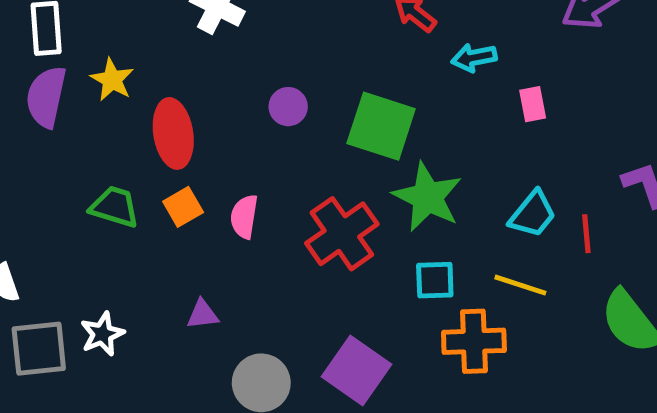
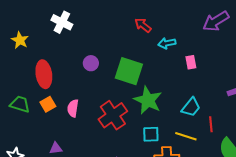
yellow star: (112, 80) -> (20, 40), moved
red line: (586, 234) -> (211, 124), moved

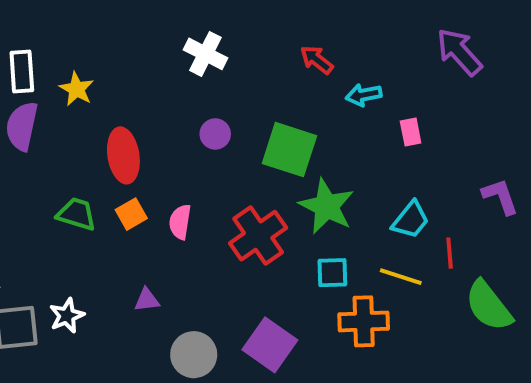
purple arrow: (216, 21) -> (459, 52), turned 80
white cross: (62, 22) -> (205, 54), moved

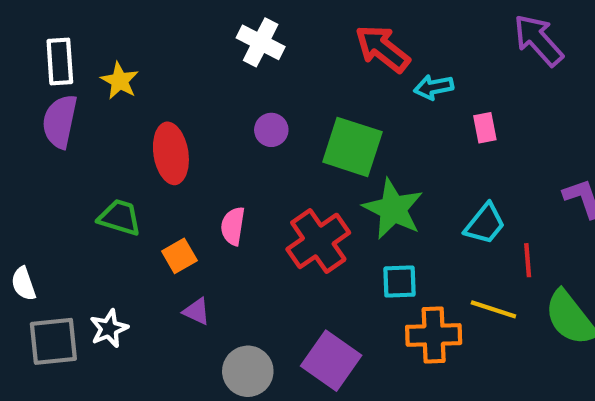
red arrow: (317, 60) -> (382, 49), size x1.5
orange square: (131, 214) -> (179, 256), moved
yellow line: (401, 277) -> (493, 309), moved
purple triangle: (147, 300) -> (197, 311), turned 32

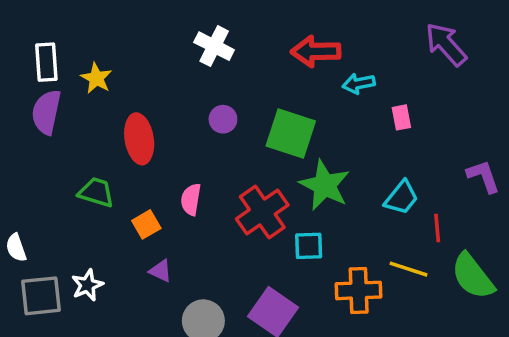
red arrow: (382, 49) -> (316, 51), turned -39
cyan square: (399, 282) -> (309, 246), moved

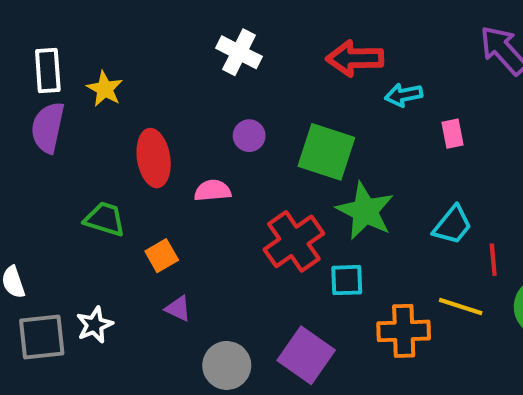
pink semicircle: (191, 199) -> (213, 191), moved, turned 76

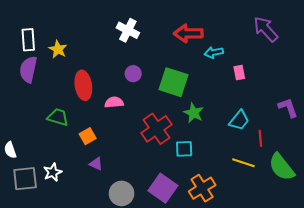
green star: (365, 211) -> (194, 113), size x0.7
orange cross: (404, 331) -> (202, 188), moved, turned -30

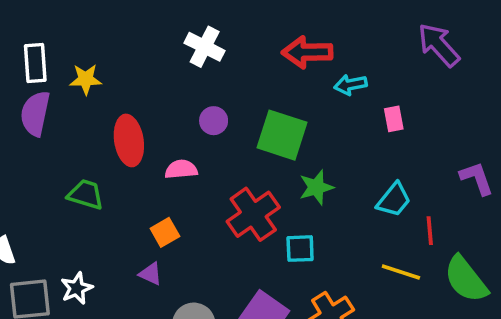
yellow star: (58, 49) -> (86, 79), turned -30
green star: (194, 113) -> (316, 187), turned 30
orange square: (88, 136) -> (165, 232), moved

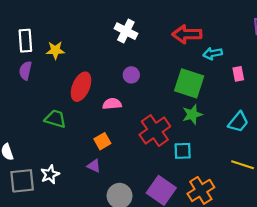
purple semicircle: (35, 113) -> (25, 71), size x0.7
green square: (282, 135) -> (189, 83), moved
red ellipse: (129, 140) -> (81, 87), turned 32

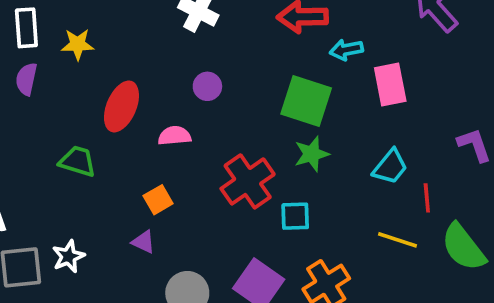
pink rectangle: (238, 74) -> (390, 85), size x1.6

